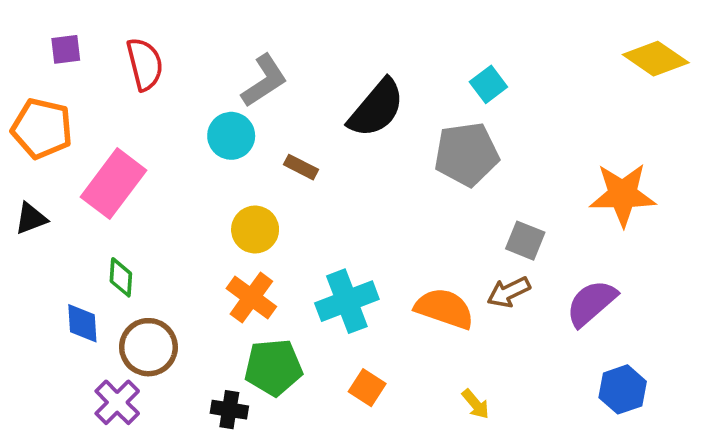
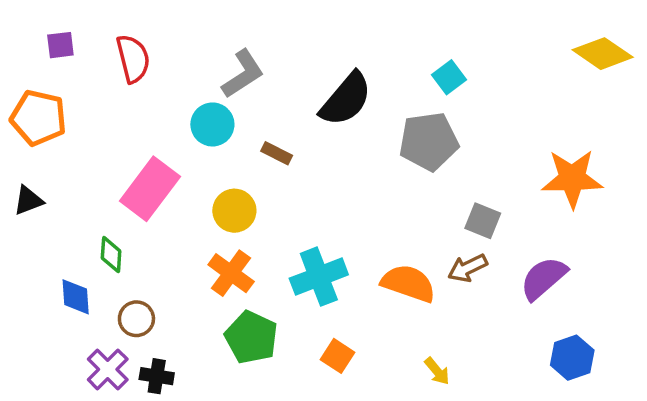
pink rectangle: (114, 184) -> (150, 189), moved
brown circle: (148, 347) -> (136, 319), size x0.7
green pentagon: (273, 367) -> (251, 337), turned 30
black cross: (229, 410) -> (157, 376), moved

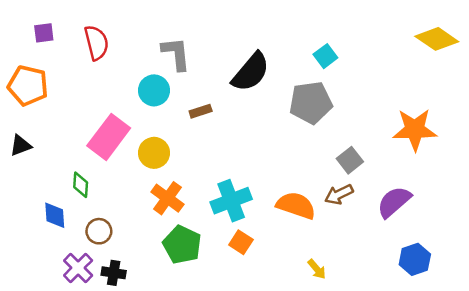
gray L-shape: (243, 74) -> (176, 54), turned -63
brown rectangle: (277, 153) -> (201, 111), turned -45
yellow circle: (234, 211) -> (154, 153), moved
gray square: (483, 221) -> (350, 160), turned 30
orange square: (337, 356) -> (241, 242), moved

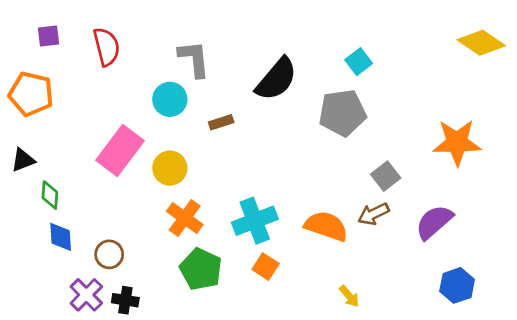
green diamond: (81, 185) -> (50, 195), moved

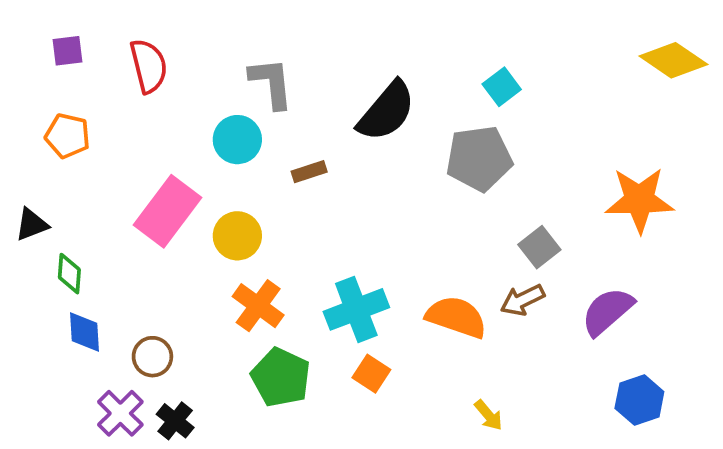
orange pentagon: (31, 94) -> (67, 136), moved, size x0.7
black cross: (125, 300) -> (175, 421), turned 30

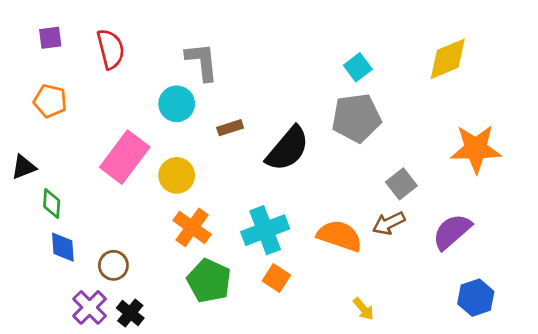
yellow diamond: (673, 60) -> (448, 59), moved, turned -57
cyan square: (502, 87) -> (358, 67), moved
black semicircle: (387, 111) -> (288, 149), moved

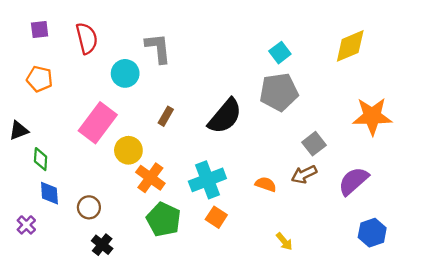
cyan circle: (177, 104) -> (125, 73), moved
brown rectangle: (230, 128) -> (166, 116), moved, turned -42
yellow circle: (177, 175) -> (128, 150), moved
orange semicircle: (340, 236) -> (266, 184), size x0.6
purple cross: (90, 307) -> (26, 225), moved, size x0.7

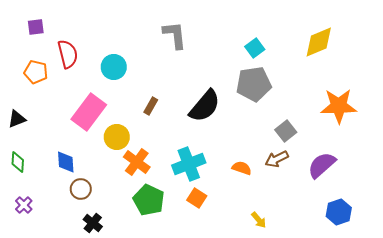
red semicircle: (87, 38) -> (68, 54), moved
gray L-shape: (158, 48) -> (175, 35), moved
green diamond: (41, 159) -> (18, 162), moved
blue diamond: (49, 193) -> (66, 162), moved

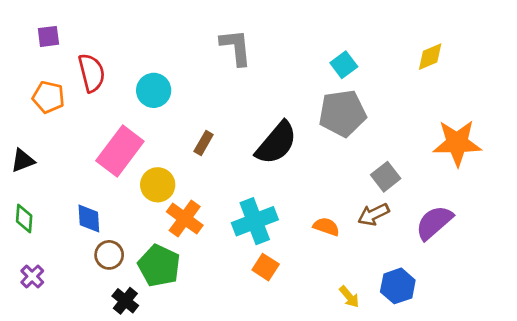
yellow diamond: (319, 42) -> (430, 57), size x0.7
green pentagon: (149, 200) -> (159, 266), moved
blue hexagon: (339, 212) -> (398, 286), moved

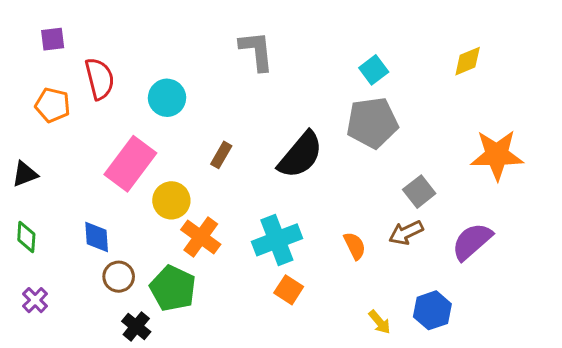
orange semicircle: (326, 227) -> (355, 246), turned 45

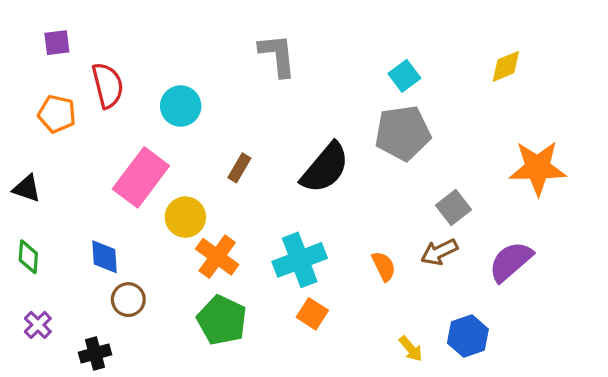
black triangle: (25, 174) -> (27, 188), turned 40
green pentagon: (173, 288) -> (222, 320), moved
black cross: (136, 326) -> (95, 353), moved, turned 36

